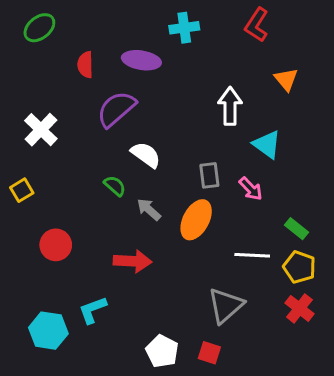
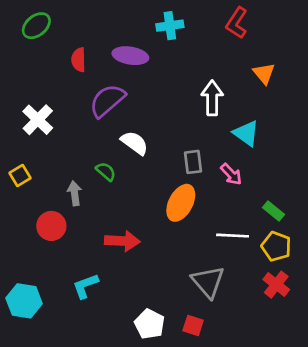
gray arrow: (149, 209) -> (75, 193), moved, turned 40
gray triangle: (226, 305) -> (208, 282), turned -30
cyan hexagon: (48, 331) -> (24, 301), moved

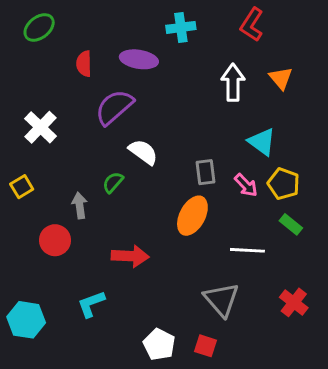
white arrow: (212, 98) -> (233, 82), moved
green semicircle: (106, 171) -> (113, 182), turned -90
yellow pentagon: (276, 246) -> (284, 184), moved

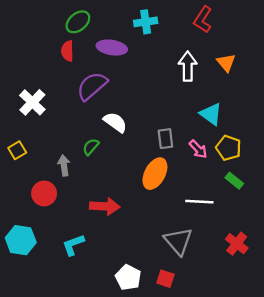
green ellipse: (39, 27) -> (78, 22), moved
cyan hexagon: (26, 320) -> (21, 240), moved

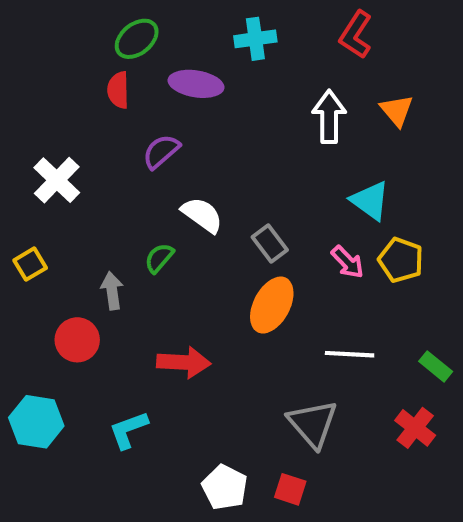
purple semicircle: (92, 86) -> (161, 151), size x0.7
gray rectangle: (165, 139) -> (270, 244), moved, turned -30
green rectangle: (234, 181) -> (436, 366), moved

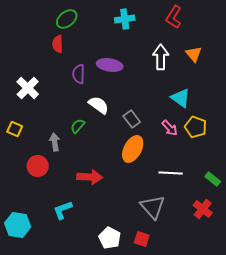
purple ellipse: (196, 84) -> (110, 65), moved
purple semicircle: (161, 151) -> (79, 74), turned -48
yellow square: (30, 264) -> (15, 129), turned -35
cyan hexagon: (36, 422) -> (18, 225), moved

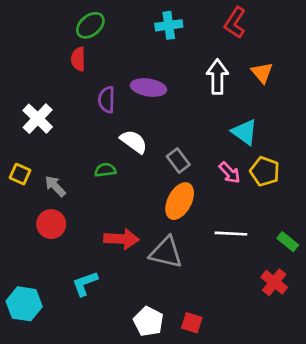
green semicircle: (78, 126) -> (105, 170), turned 42
gray arrow: (55, 142) -> (55, 186), moved, turned -36
gray triangle: (153, 207) -> (166, 252), moved, turned -36

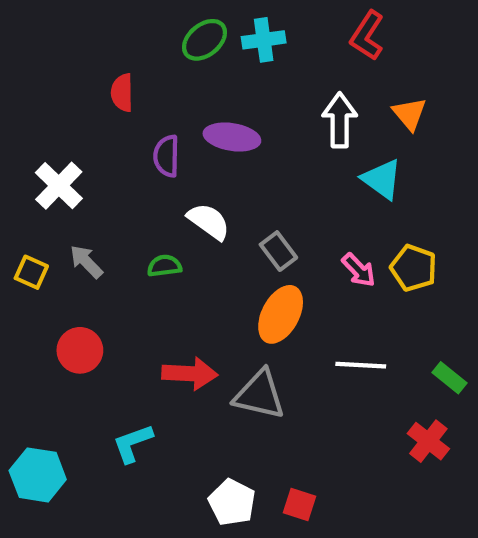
green ellipse: (90, 25) -> (205, 40), moved
cyan triangle: (244, 132) -> (382, 179), moved
gray arrow: (55, 186) -> (86, 262), moved

